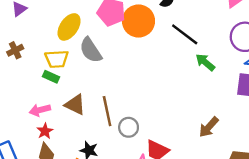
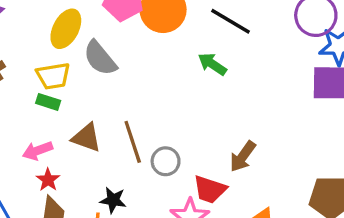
green arrow: (205, 62) -> (212, 64), moved
brown arrow: (209, 127) -> (243, 156), moved

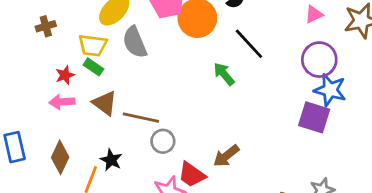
green rectangle: (48, 102) -> (93, 67), moved
brown line: (133, 142) -> (141, 118), turned -76
red star: (48, 180) -> (65, 75), moved

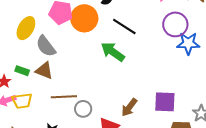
yellow trapezoid: (93, 45) -> (22, 101), moved
green arrow: (224, 74) -> (113, 52), size x1.4
brown triangle: (105, 103) -> (44, 70), moved
purple square: (314, 117) -> (165, 102), moved

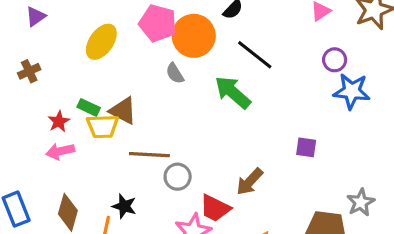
purple circle: (175, 24) -> (335, 60), size x0.6
gray semicircle: (46, 46) -> (175, 73), moved, size x0.6
yellow trapezoid: (22, 101) -> (103, 126), moved
purple square: (165, 102) -> (306, 147), moved, size x0.6

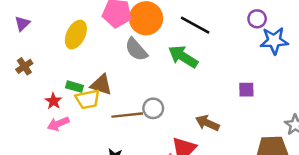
gray semicircle: (175, 73) -> (136, 49), size x1.5
gray circle: (178, 177) -> (153, 108), moved
brown arrow: (250, 182) -> (207, 123), turned 80

